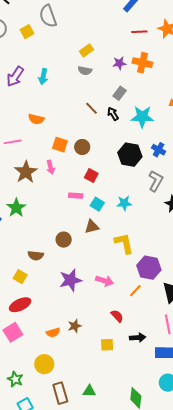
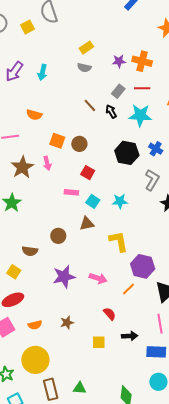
red line: (139, 32) -> (142, 88), moved
orange semicircle: (53, 332) -> (35, 325), moved
yellow circle: (44, 364) -> (35, 360), size x1.4

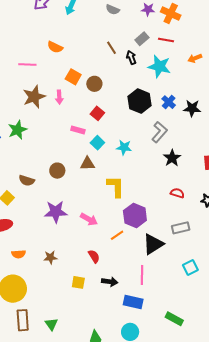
green triangle: (80, 388) -> (51, 324), turned 40

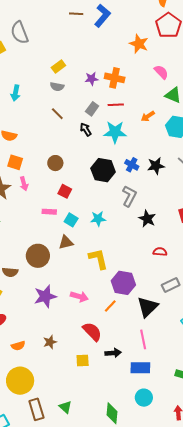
brown line: (111, 48) -> (57, 114), moved
orange square: (73, 77) -> (15, 162), moved
brown circle: (57, 171) -> (38, 256), size x1.5
red semicircle: (94, 256) -> (92, 332), size x1.5

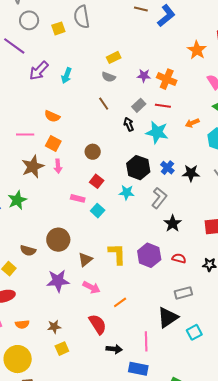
cyan star: (98, 219) -> (127, 192), moved
brown triangle: (66, 242) -> (85, 260), moved, turned -35
purple hexagon: (123, 283) -> (149, 255), moved
black triangle: (147, 307) -> (168, 317), moved
yellow square: (83, 360) -> (62, 349), moved, turned -32

